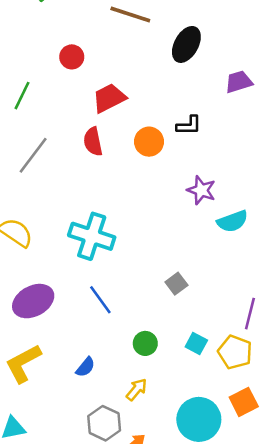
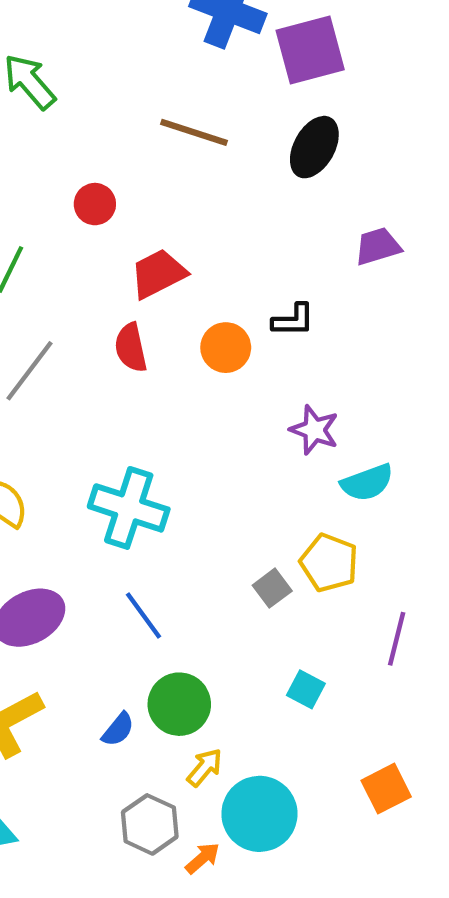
black ellipse: (186, 44) -> (314, 147), moved
green circle: (145, 343) -> (179, 704), moved, size x1.5
yellow pentagon: (235, 352) -> (329, 563), moved
cyan circle: (199, 419) -> (259, 814), moved

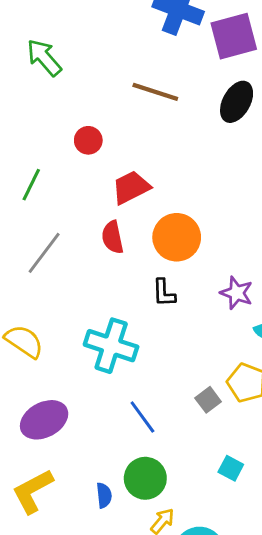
black L-shape: (293, 320) -> (164, 293), moved, turned 88
orange circle: (226, 348) -> (177, 237), size x1.4
blue line: (143, 616) -> (142, 417), moved
blue semicircle: (118, 729) -> (104, 495), turned -45

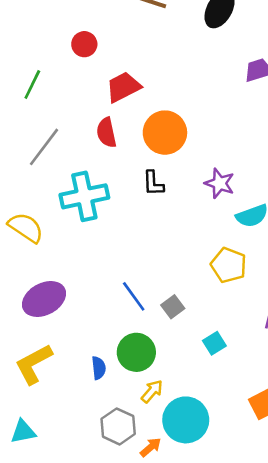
cyan cross: (111, 346) -> (84, 196), moved, turned -30
gray square: (208, 400) -> (173, 307), moved
cyan square: (231, 468) -> (214, 343), turned 30

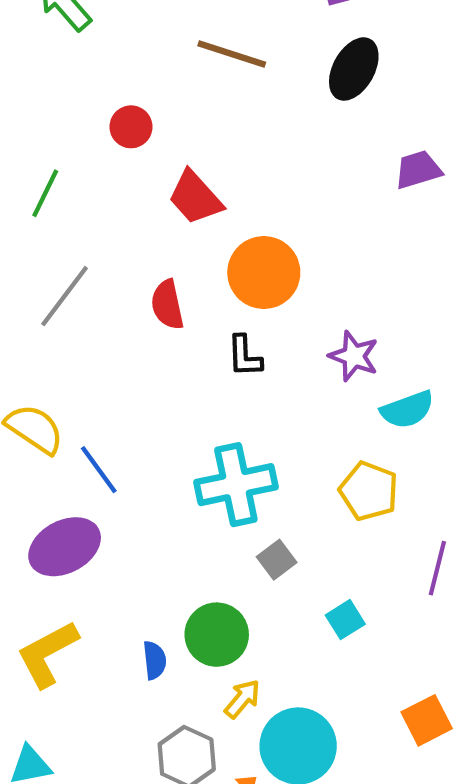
red trapezoid: (123, 87) -> (195, 198), turned -105
red semicircle: (106, 133) -> (167, 305), moved
cyan cross: (84, 196) -> (236, 485), moved
blue line: (134, 296) -> (99, 470), moved

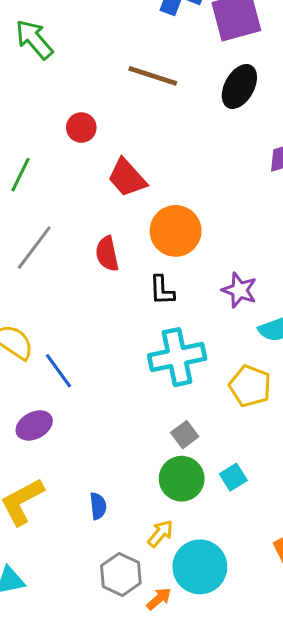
cyan cross: (236, 485) -> (177, 357), moved
purple ellipse: (65, 547) -> (34, 425), size x0.7
green circle: (217, 635) -> (182, 479), moved

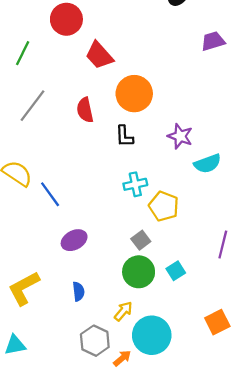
red circle: (81, 128) -> (66, 19), size x1.5
cyan cross: (177, 357) -> (135, 184), size x0.6
yellow pentagon: (250, 386) -> (164, 206), moved
purple ellipse: (34, 425) -> (74, 240), moved

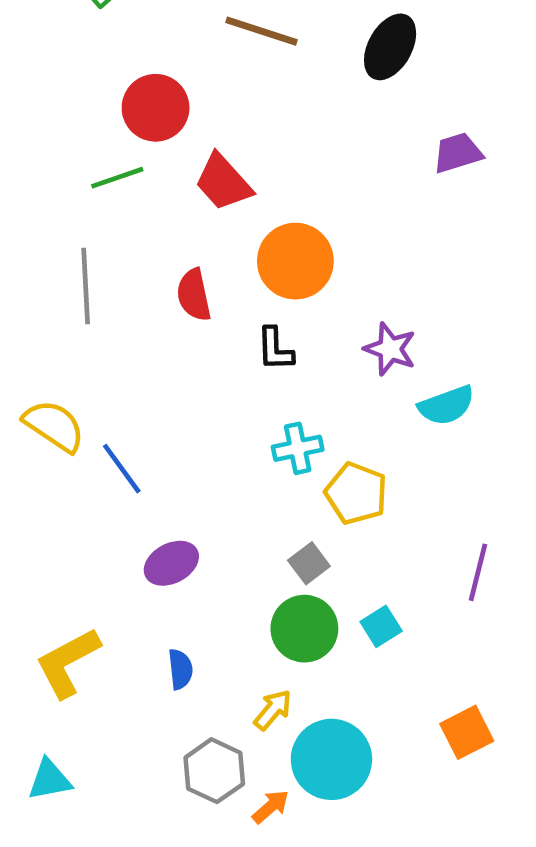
green line: (23, 53) -> (117, 178), moved, turned 45
gray line: (33, 106) -> (86, 286), turned -40

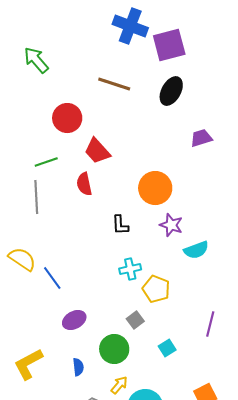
green line: (117, 178) -> (46, 162), moved
orange circle: (295, 261) -> (155, 188), moved
red semicircle: (194, 295) -> (84, 184), moved
green circle: (304, 629) -> (114, 349), moved

